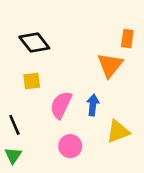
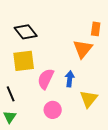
yellow square: (32, 81) -> (24, 61), size x1.6
yellow triangle: (118, 132) -> (89, 99), turned -30

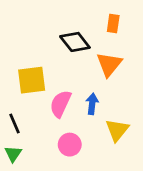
orange rectangle: (96, 29) -> (113, 23), moved
black diamond: (26, 32) -> (75, 42), moved

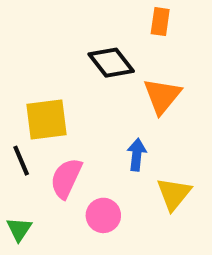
orange rectangle: (113, 23) -> (160, 22), moved
pink semicircle: (61, 104) -> (66, 178), moved
black line: (14, 124) -> (21, 161), moved

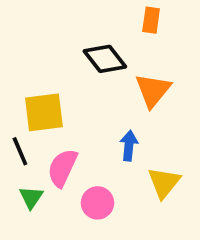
green triangle: (19, 229) -> (31, 197), moved

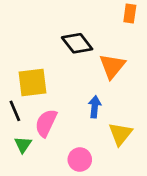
orange rectangle: (151, 20) -> (130, 13), moved
pink circle: (98, 203) -> (80, 160), moved

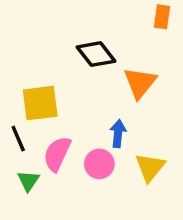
pink circle: (80, 160) -> (99, 164), moved

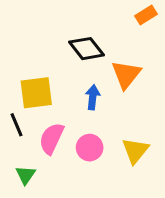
orange rectangle: (162, 17) -> (146, 15), turned 50
blue arrow: (118, 133) -> (93, 97), moved
green triangle: (28, 181) -> (26, 175), moved

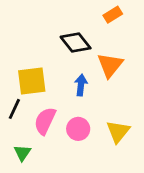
orange rectangle: (146, 15) -> (113, 15), moved
black line: (16, 125) -> (14, 109), turned 48

